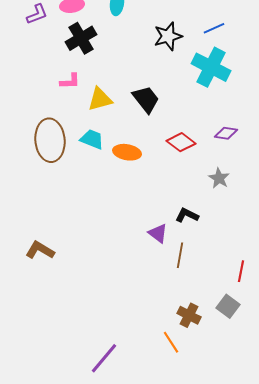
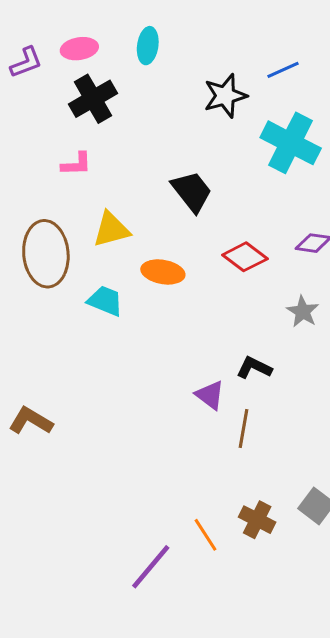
blue line: (214, 28) -> (283, 70), moved
yellow triangle: (100, 99) -> (111, 229), moved
cyan trapezoid: (92, 139) -> (105, 301), moved
orange line: (171, 342) -> (205, 535), moved
purple line: (104, 358) -> (151, 567), moved

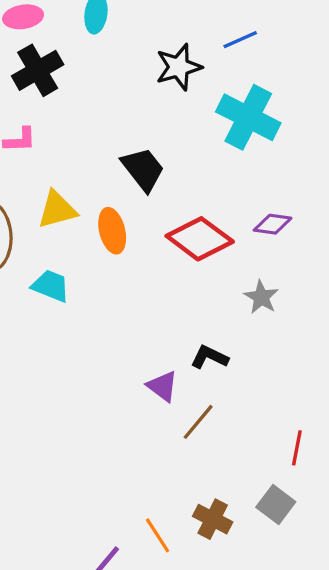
red diamond: (245, 257) -> (200, 239), size x1.4
orange ellipse: (163, 272) -> (112, 231), moved, turned 66
brown line: (243, 428) -> (198, 422), turned 30

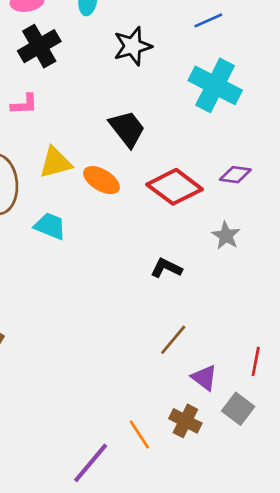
black star: (179, 67) -> (133, 46), moved
orange ellipse: (112, 231) -> (101, 180), turned -45
black L-shape: (209, 357) -> (166, 268), moved
purple triangle: (162, 386) -> (204, 378), moved

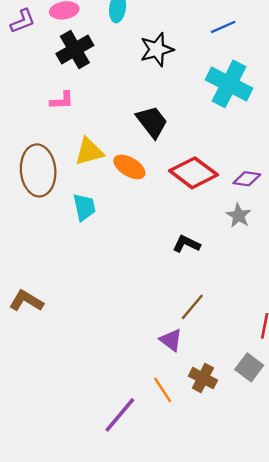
purple diamond: (235, 175) -> (247, 179), moved
cyan trapezoid: (50, 226) -> (84, 207), turned 56
purple triangle: (204, 378) -> (171, 340), moved

